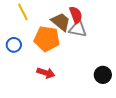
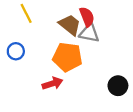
orange pentagon: (47, 39) -> (67, 57), moved
red arrow: (46, 73) -> (53, 83), turned -36

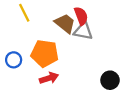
blue circle: (16, 51) -> (14, 60), moved
orange pentagon: (67, 57) -> (45, 53), moved

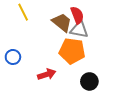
orange pentagon: (45, 53) -> (72, 51), moved
black circle: (110, 80) -> (89, 81), moved

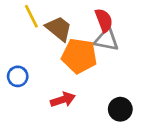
brown trapezoid: (62, 22) -> (59, 29), moved
orange pentagon: (72, 51) -> (79, 56), moved

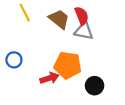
brown trapezoid: (59, 29) -> (59, 19), moved
orange pentagon: (79, 56) -> (68, 65), moved

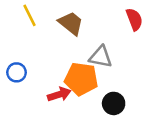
red semicircle: (82, 16) -> (134, 19), moved
gray triangle: (84, 31) -> (101, 57), moved

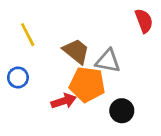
yellow line: (29, 15) -> (28, 35), moved
brown trapezoid: (71, 23) -> (76, 51), moved

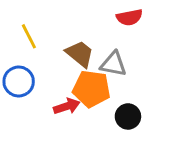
red semicircle: (144, 21) -> (129, 17), moved, turned 100
blue circle: (18, 77) -> (19, 81), size x1.4

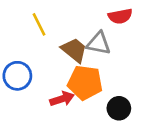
yellow line: (29, 36) -> (39, 24), moved
gray triangle: (113, 64) -> (99, 43), moved

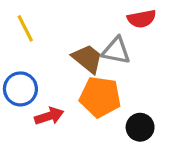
yellow line: (39, 24) -> (25, 28), moved
red arrow: (62, 99) -> (49, 116), moved

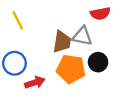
brown trapezoid: (87, 59) -> (62, 42), turned 60
black circle: (140, 127) -> (98, 62), moved

